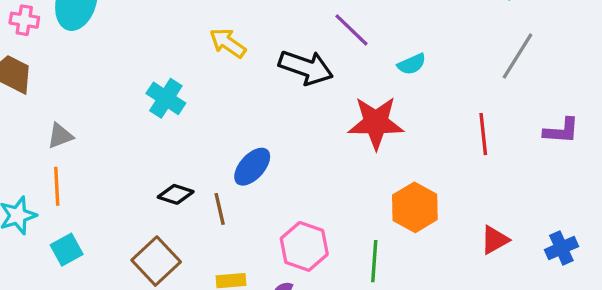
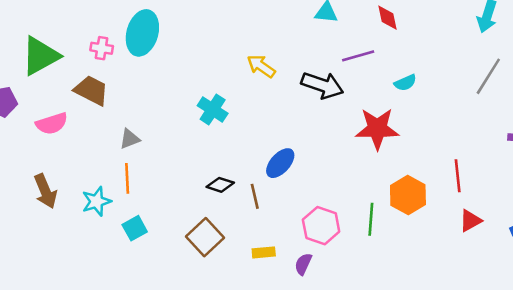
purple line: (351, 30) -> (358, 56), turned -60
red line: (483, 134) -> (458, 176), moved
green line: (374, 261) -> (371, 219), moved

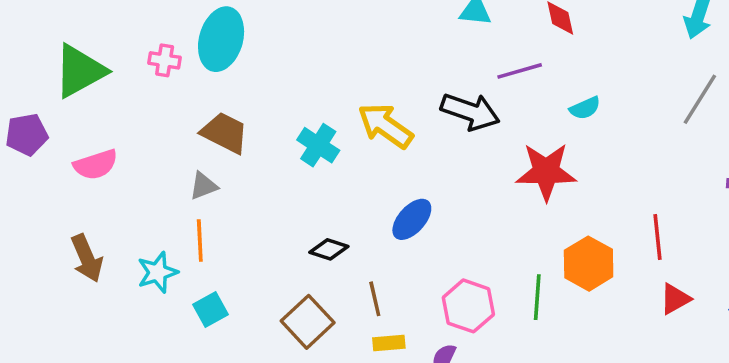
yellow arrow: (261, 66) -> (385, 126), moved, size x1.4
brown trapezoid: (91, 90) -> (225, 133), moved
brown line: (255, 196) -> (375, 299), moved

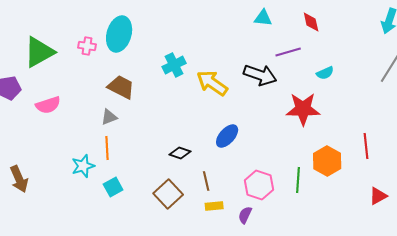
cyan cross: (318, 145) -> (174, 65), moved, turned 30
brown arrow: (87, 258) -> (19, 179), moved
red triangle: (675, 299) -> (378, 196), moved

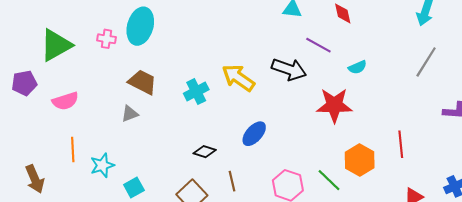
purple line: (288, 52) -> (318, 45), turned 45
cyan cross: (174, 65) -> (196, 92), moved
orange line: (107, 148) -> (73, 150), moved
green line: (298, 180) -> (329, 180), turned -50

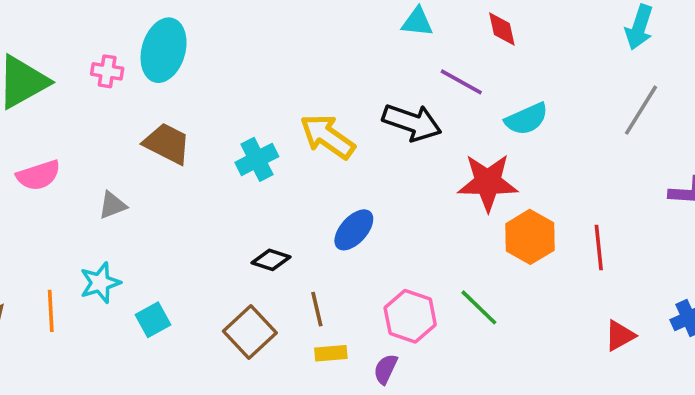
cyan semicircle: (358, 67) -> (526, 119), size x1.4
gray triangle: (130, 114) -> (112, 205), moved
orange line: (73, 150) -> (51, 311), moved
orange hexagon: (360, 160) -> (530, 237), moved

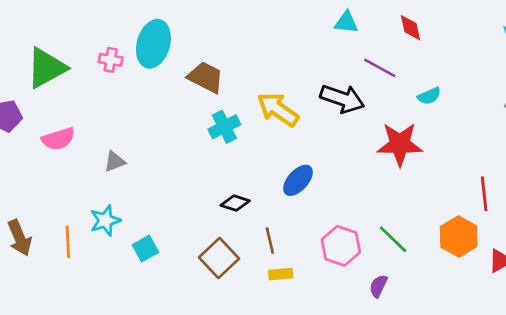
cyan semicircle: (526, 119) -> (429, 96), size x0.7
brown trapezoid: (167, 144) -> (206, 77), moved
orange hexagon: (530, 237) -> (459, 237), moved
purple semicircle: (386, 369) -> (378, 286), moved

